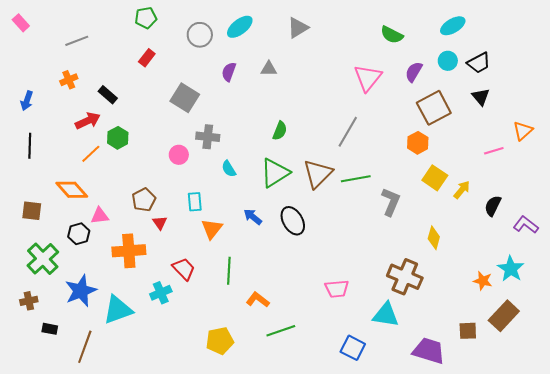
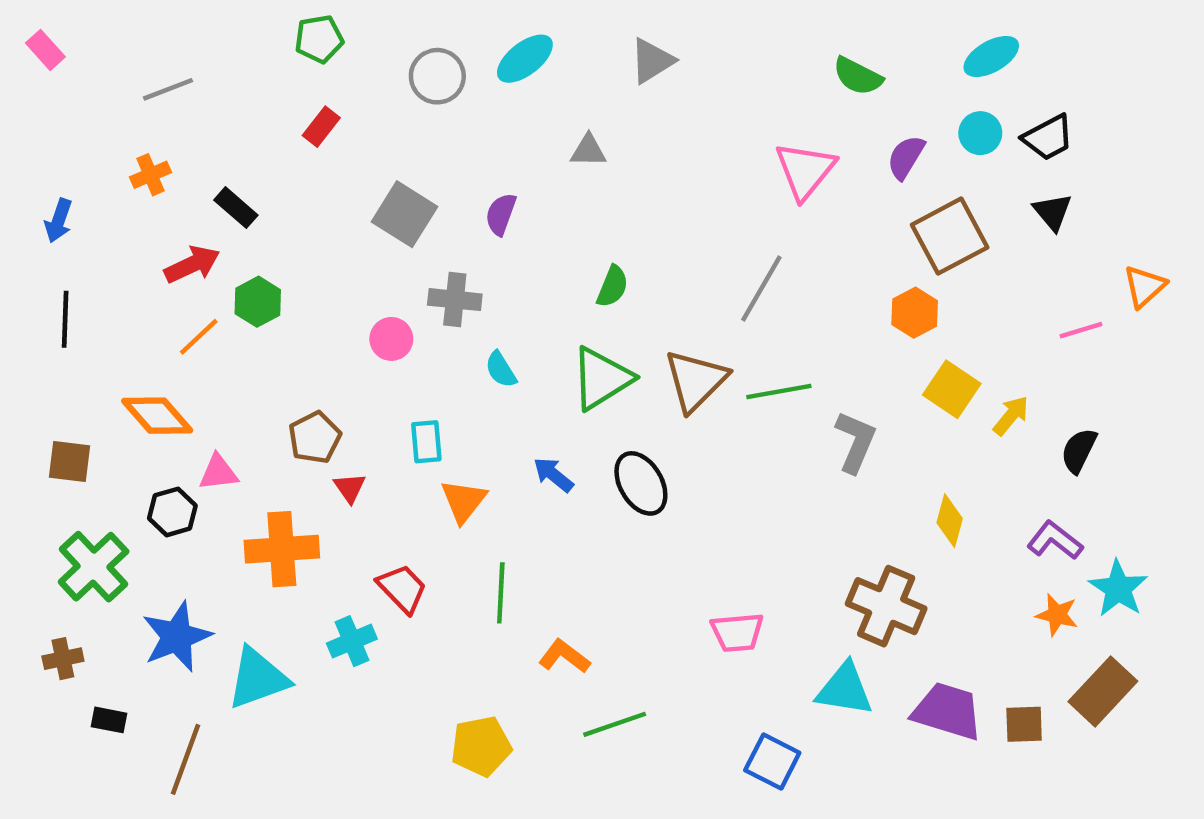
purple semicircle: (229, 72) -> (501, 214), moved
purple L-shape: (526, 225) -> (1055, 540), moved
purple trapezoid: (429, 351) -> (947, 711), moved

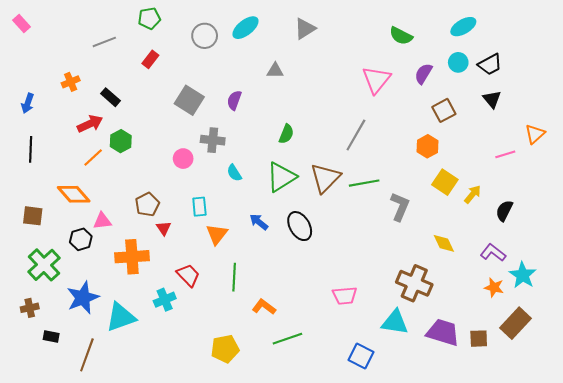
gray line: (168, 89) -> (104, 42), moved
brown square: (950, 236) -> (444, 110), size x0.7
yellow diamond: (950, 521) -> (444, 243), turned -40

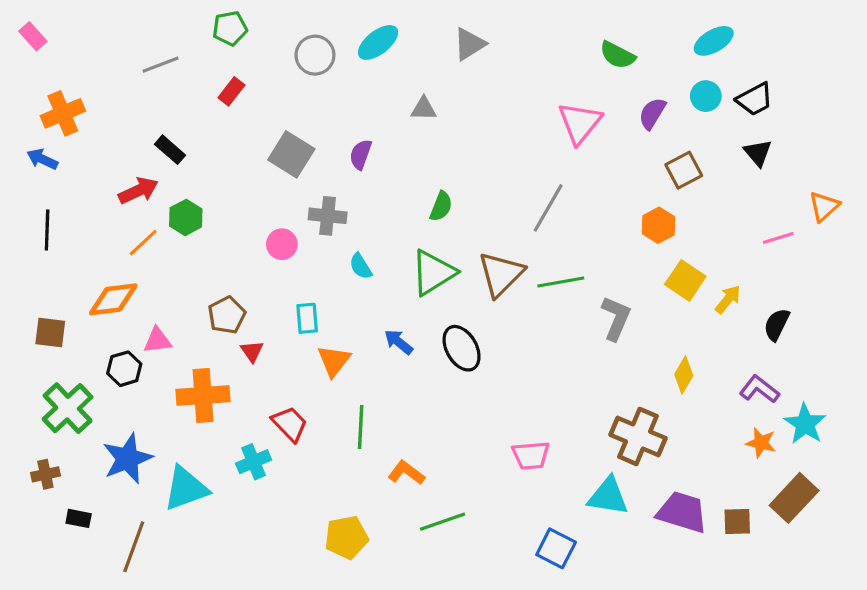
orange cross: (71, 82) -> (63, 113), moved, size x1.5
blue arrow: (28, 103) -> (42, 159), turned 96
orange diamond: (74, 194) -> (113, 299), turned -56
yellow diamond: (444, 243) -> (684, 375), turned 55

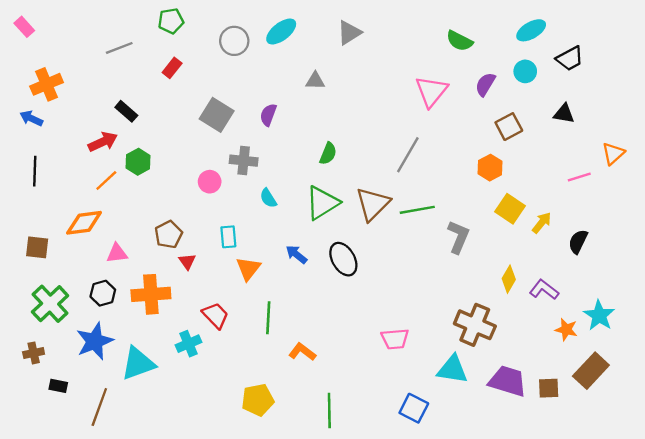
black trapezoid: (755, 99) -> (570, 58), moved
black triangle: (758, 153) -> (564, 114), turned -40
black hexagon: (124, 369) -> (103, 293), moved
purple L-shape: (759, 389) -> (544, 290), moved
green line: (443, 522) -> (329, 410), moved, turned -72

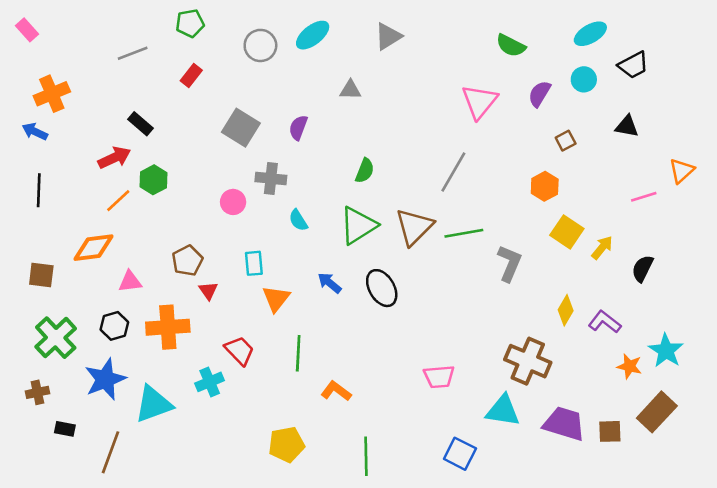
brown square: (509, 127) -> (566, 141), size x0.7

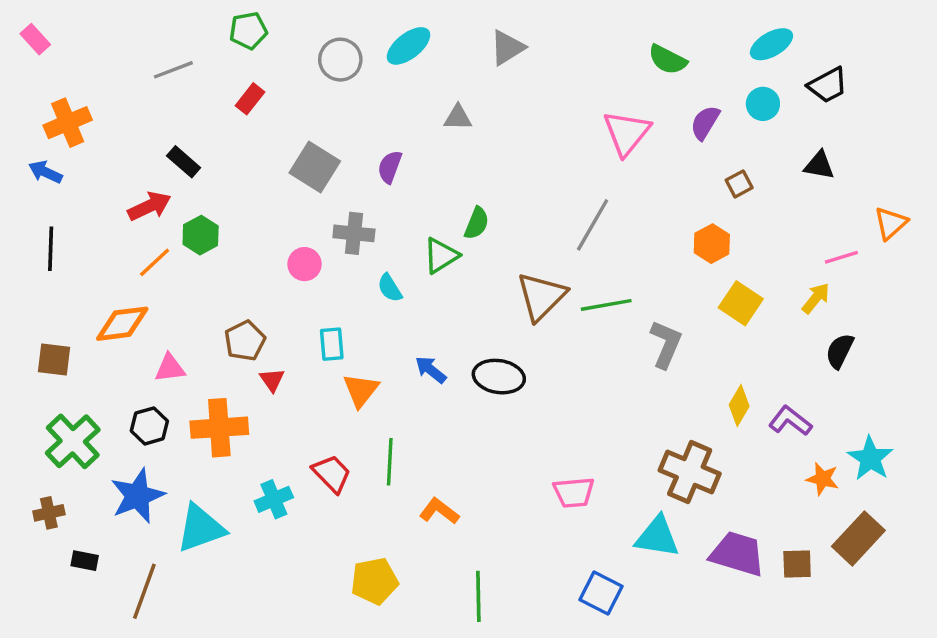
green triangle: (358, 225) -> (441, 256), moved, size x0.7
yellow arrow: (602, 248) -> (816, 298), moved
black ellipse: (382, 288) -> (499, 377), turned -51
red trapezoid: (240, 351) -> (332, 474), moved

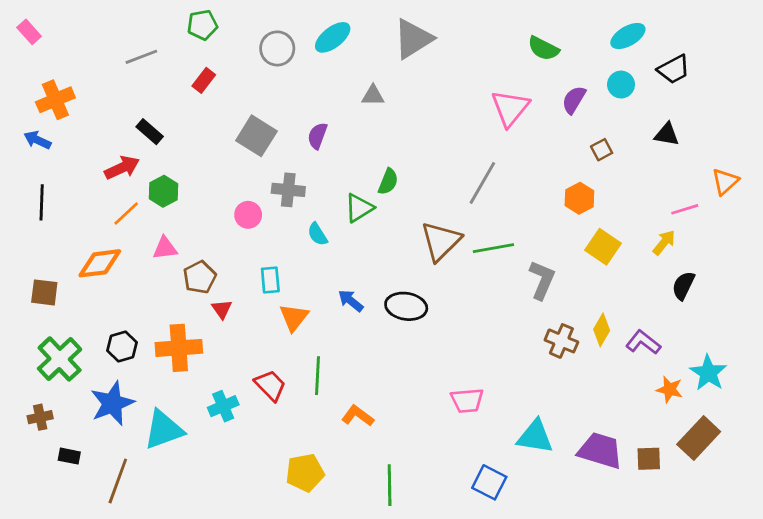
gray triangle: (507, 48) -> (413, 39), size x1.4
pink triangle: (170, 368) -> (165, 248), moved
brown cross: (690, 472) -> (561, 341), moved, size x0.7

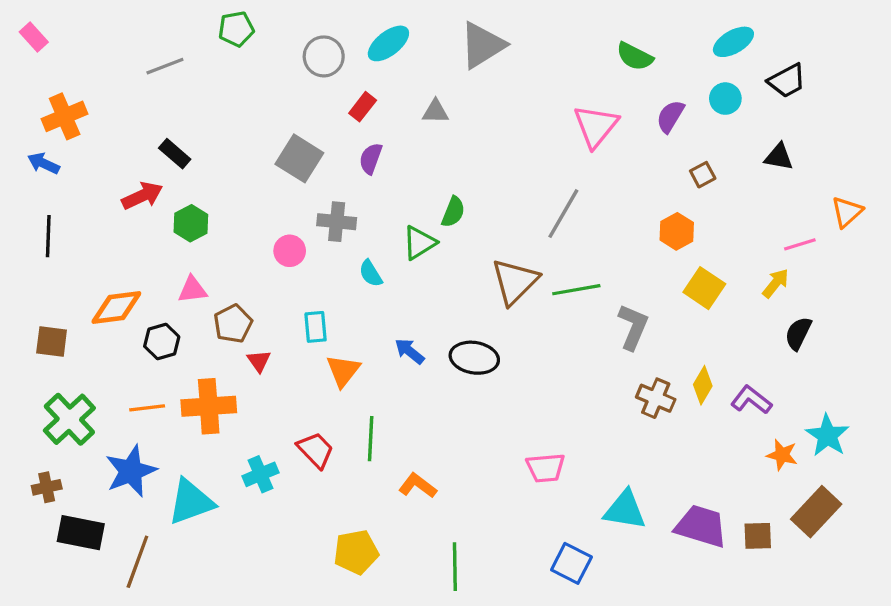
red rectangle: (204, 80) -> (363, 107), moved
orange line: (126, 213) -> (147, 408), moved, turned 36
black hexagon: (122, 347) -> (162, 342), moved
black rectangle: (69, 456) -> (81, 533), size x1.8

